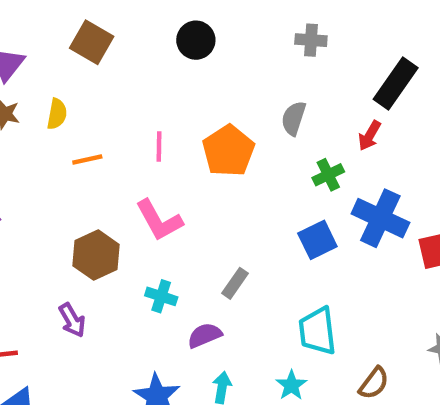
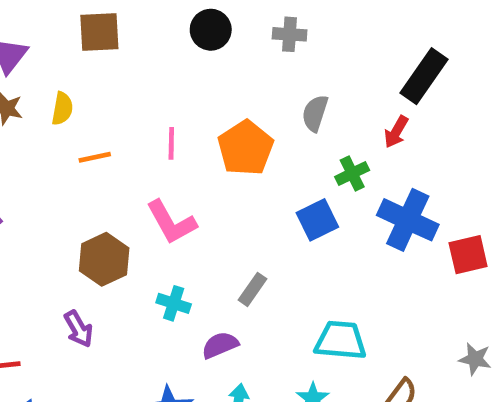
gray cross: (311, 40) -> (290, 34), moved
brown square: (92, 42) -> (99, 32), turned -33
blue square: (317, 240) -> (317, 220), moved
cyan trapezoid: (317, 331) -> (341, 340), turned 102

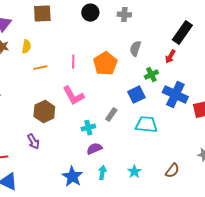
gray rectangle: (252, 289) -> (111, 115), moved
cyan cross: (174, 303) -> (88, 128), moved, turned -32
cyan trapezoid: (341, 340) -> (146, 125), moved

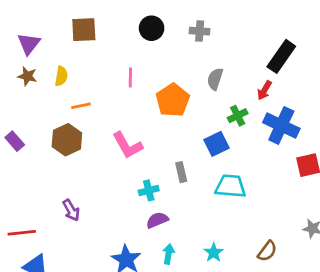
pink line: (73, 62) -> (130, 78), moved
blue cross: (175, 95) -> (281, 126), moved
brown hexagon: (44, 112) -> (67, 140), moved
gray rectangle: (111, 115) -> (181, 172), turned -48

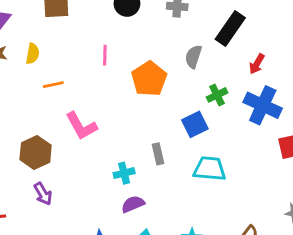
black rectangle: (281, 56) -> (230, 29), moved
red arrow: (264, 90) -> (257, 64), moved
brown hexagon: (67, 140) -> (36, 152), moved
pink L-shape: (128, 145) -> (81, 126), moved

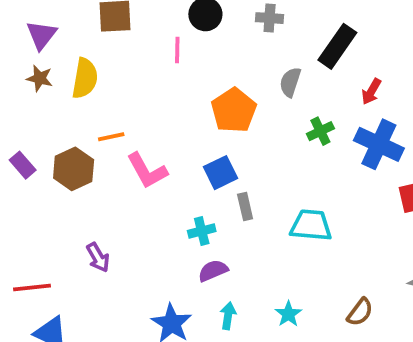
yellow semicircle: (33, 54) -> (85, 78), size x1.5
pink line: (105, 55) -> (177, 50), moved
orange line: (53, 85) -> (111, 137), moved
blue square: (195, 124) -> (221, 173), moved
brown hexagon: (36, 152) -> (74, 169), moved

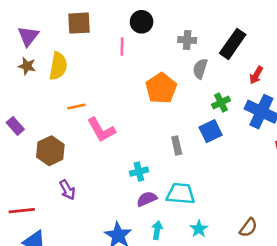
gray cross: (270, 18) -> (187, 40), moved
brown hexagon: (74, 169) -> (50, 151), moved
blue square: (221, 173) -> (211, 131), moved
gray rectangle: (245, 207) -> (177, 146), moved
cyan trapezoid: (311, 225) -> (181, 194), moved

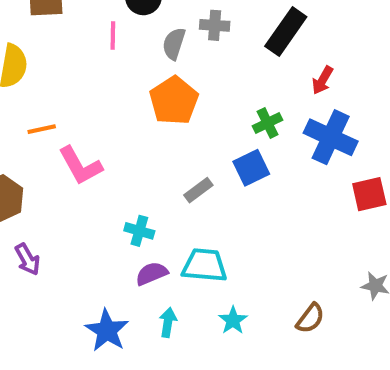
gray semicircle: (200, 69) -> (174, 44), moved
gray rectangle: (177, 146) -> (198, 190), turned 66
cyan cross: (139, 172) -> (139, 231), turned 30

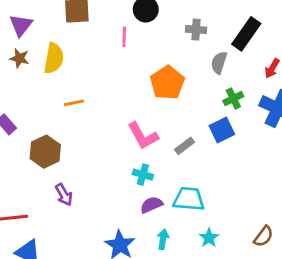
gray semicircle: (174, 44) -> (219, 63), moved
pink L-shape: (80, 166) -> (143, 136), moved

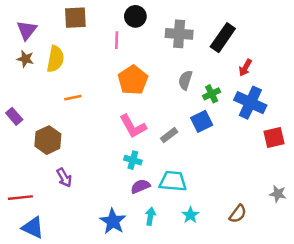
gray cross: (196, 30) -> (179, 34), size x1.5
gray semicircle: (219, 63) -> (185, 80), moved
orange pentagon: (167, 83) -> (133, 80), moved

